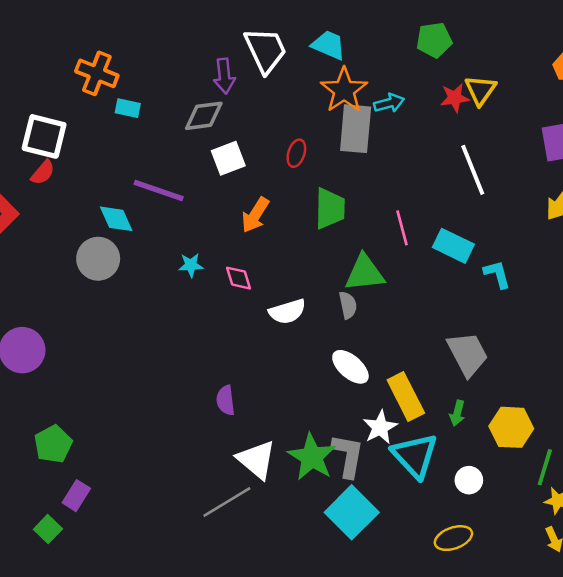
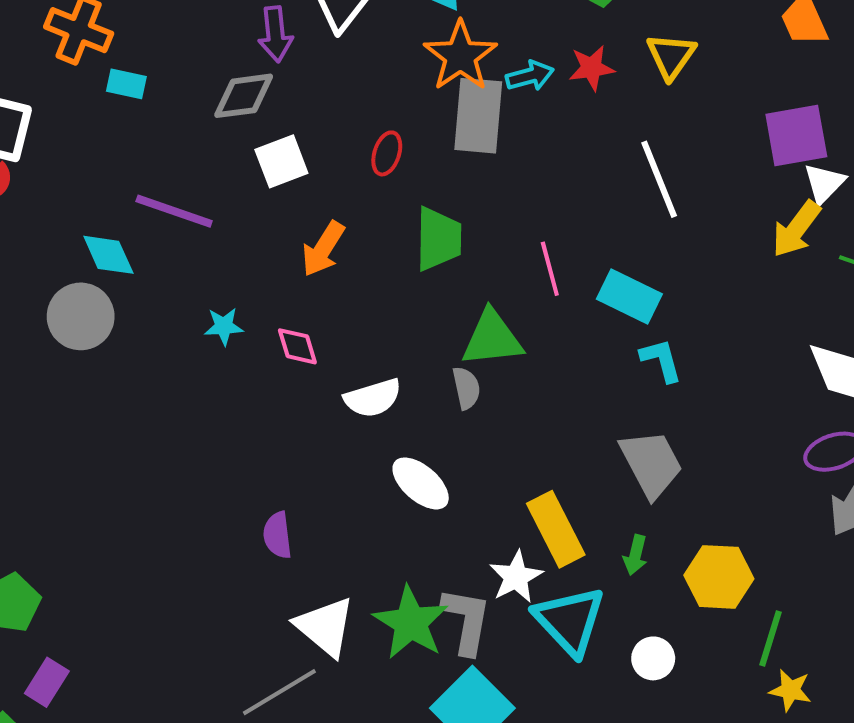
red star: (455, 98) -> (592, 68), moved
cyan L-shape: (497, 274) -> (661, 360), moved
white ellipse: (350, 367) -> (421, 483), moved

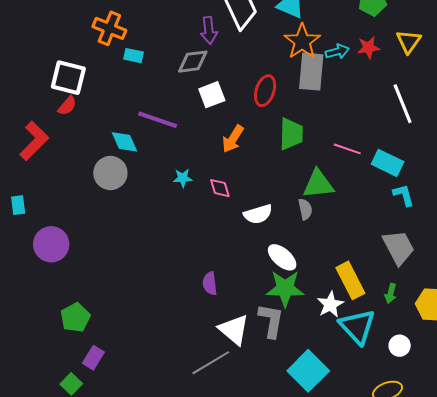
red ellipse: (387, 153) -> (265, 91), size x1.4
pink line: (550, 269) -> (347, 149), turned -56
gray L-shape: (466, 621) -> (271, 321), moved
green star: (411, 623) -> (285, 288), moved, turned -30

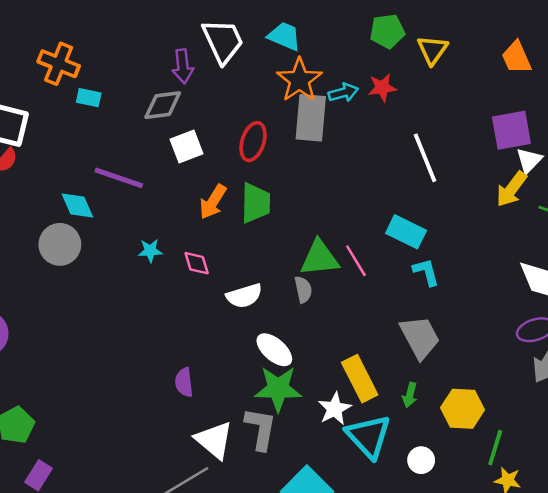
yellow triangle: (409, 41) -> (432, 50), moved
green trapezoid: (291, 134) -> (256, 203), moved
pink line: (347, 149) -> (356, 261), moved, turned 40

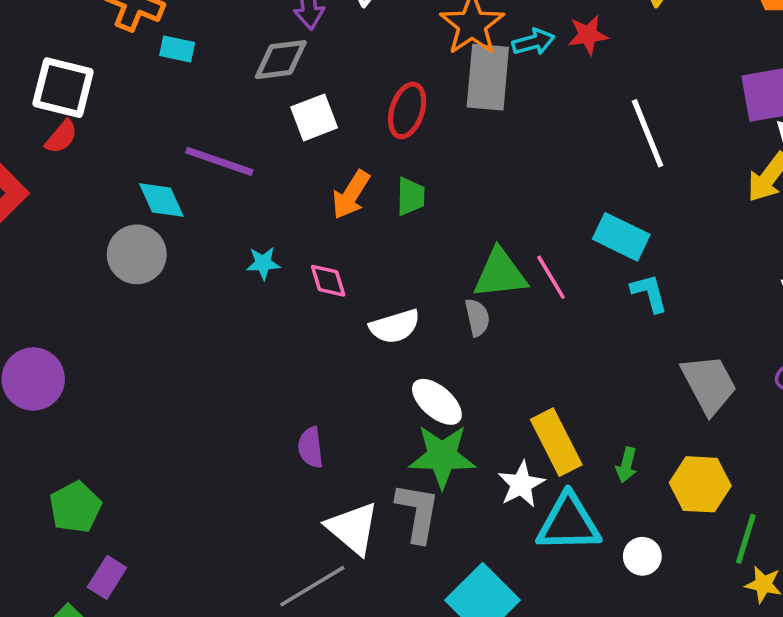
green trapezoid: (256, 203) -> (411, 196), size x0.7
gray trapezoid: (420, 337) -> (709, 384), moved
cyan triangle: (368, 436) -> (569, 523), turned -48

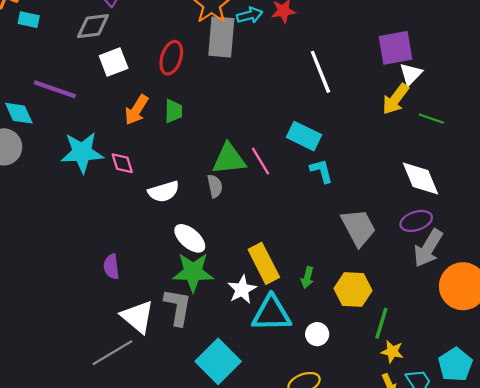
cyan star: (263, 263) -> (82, 152), size x2.0

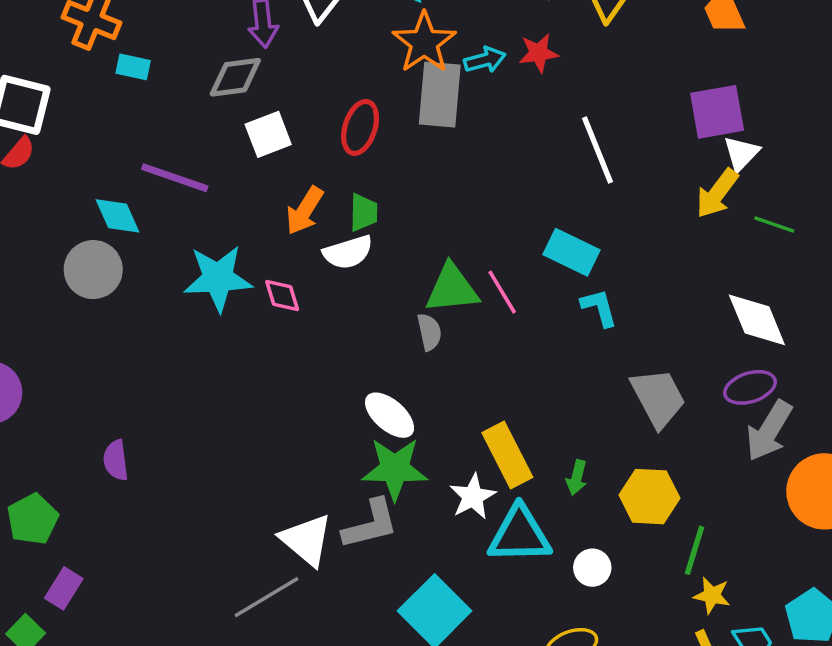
white semicircle: (164, 192) -> (348, 252), moved
purple semicircle: (111, 267) -> (116, 460), moved
gray L-shape: (178, 307) -> (370, 524), turned 66

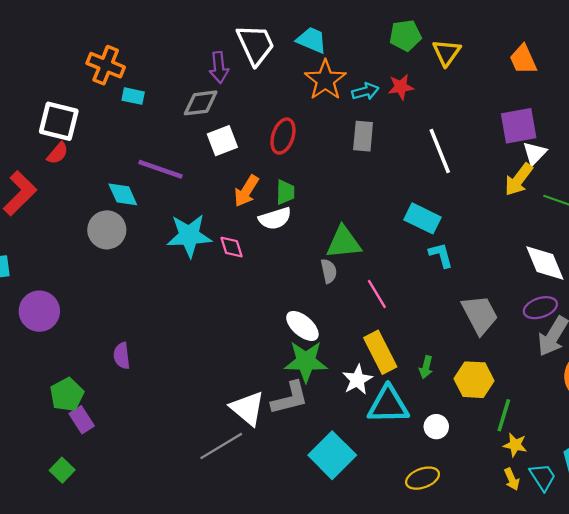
gray rectangle: (440, 95) -> (363, 136), moved, size x0.7
pink line: (502, 292) -> (377, 294), moved
purple rectangle: (64, 588) -> (82, 420), moved, turned -65

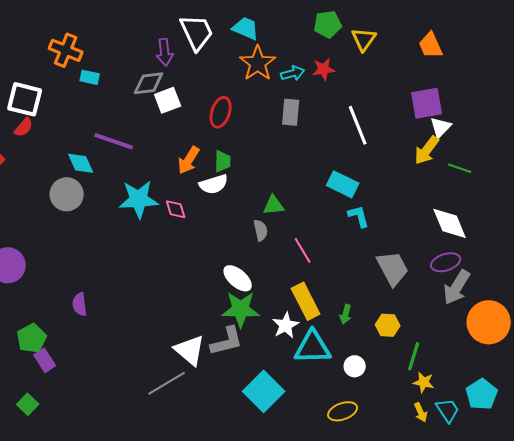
white square: (222, 141) -> (168, 100), moved
green triangle: (344, 242) -> (274, 205), size x0.7
yellow hexagon: (474, 380) -> (388, 325), size x0.7

